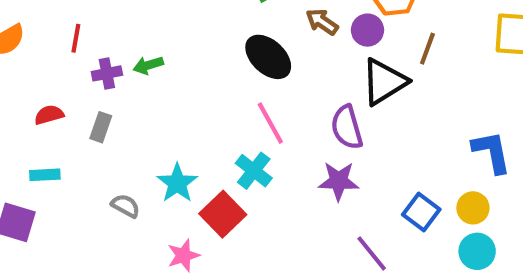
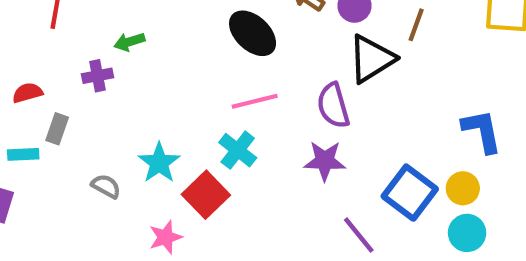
purple cross: (107, 73) -> (98, 76), moved
pink line: (270, 123) -> (255, 101), turned -75
gray rectangle: (101, 127) -> (57, 129), moved
blue square: (421, 212) -> (410, 193), size x1.4

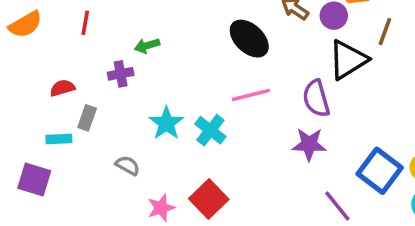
cyan cross: (238, 150) -> (210, 130), moved
cyan star: (159, 163) -> (166, 123), moved
red square: (206, 195) -> (209, 199), moved
pink star: (165, 237) -> (161, 208), moved

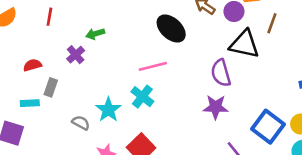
black triangle: (348, 60) -> (244, 44), turned 44
purple cross: (121, 74) -> (76, 55), turned -30
pink line: (251, 95) -> (153, 66), moved
cyan star: (166, 123) -> (108, 110), moved

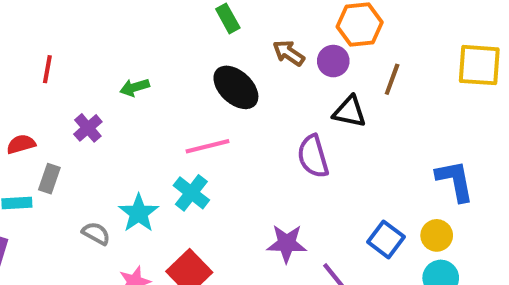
green arrow: (95, 34) -> (135, 87), moved
black triangle: (244, 44) -> (349, 112), size x0.7
purple star: (216, 107) -> (287, 244), moved
blue square: (268, 127) -> (386, 239), size x0.7

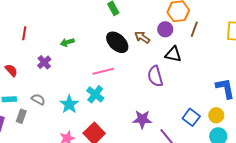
brown arrow: (289, 53) -> (142, 37), moved
brown line: (392, 79) -> (194, 29), moved
red semicircle: (21, 144) -> (11, 70), turned 64
gray rectangle: (49, 179) -> (21, 116), moved
gray semicircle: (96, 233) -> (38, 99), moved

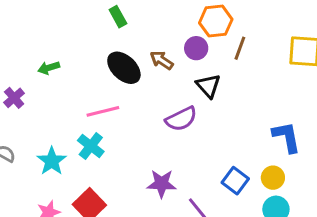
black triangle: (173, 54) -> (208, 86), turned 36
purple semicircle: (155, 76) -> (181, 119), turned -100

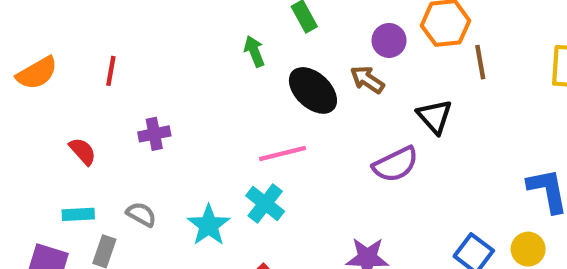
purple circle: (196, 48) -> (389, 40), moved
brown line: (240, 48) -> (480, 62), turned -30
green arrow: (49, 68) -> (254, 51), moved, turned 85
purple cross: (14, 98) -> (154, 134), turned 30

